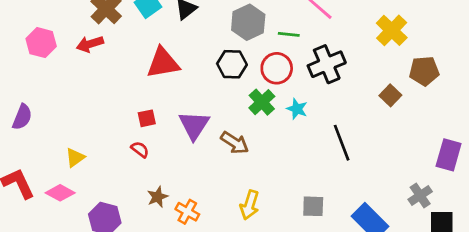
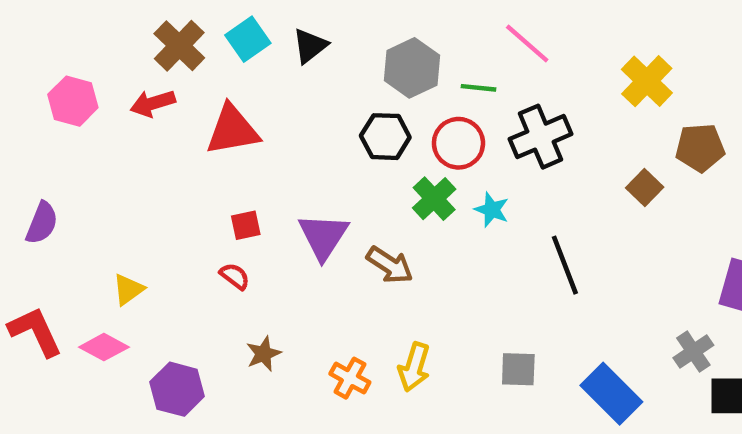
red triangle: (163, 63) -> (232, 130), moved
orange cross: (187, 212) -> (350, 378), moved

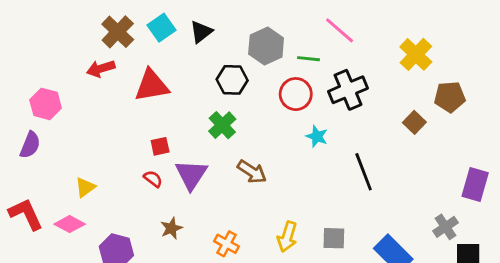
pink hexagon: (73, 101) -> (46, 104), moved
black hexagon: (385, 137) -> (232, 80), moved
green cross: (434, 199) -> (222, 125), moved
purple triangle: (323, 236) -> (191, 175), moved
yellow arrow: (414, 367) -> (287, 237), moved

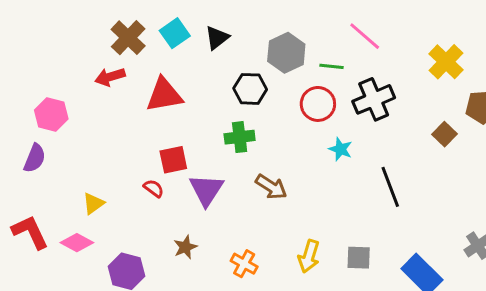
green cross: (222, 125) -> (240, 137), turned 36
red square: (160, 146) -> (173, 160), size x1.4
red semicircle: (153, 179) -> (154, 188), moved

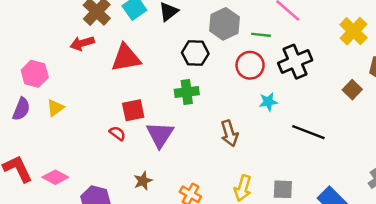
cyan star: (341, 149) -> (268, 102), turned -30
brown arrow: (271, 187) -> (229, 133), moved, turned 40
black line: (390, 187) -> (308, 132), turned -48
yellow triangle: (93, 203) -> (55, 108), moved

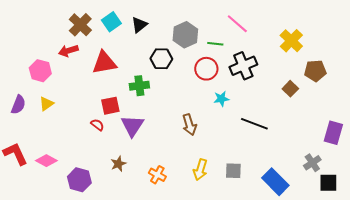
pink hexagon: (35, 74) -> (40, 71), moved
green cross: (187, 92) -> (139, 86), moved

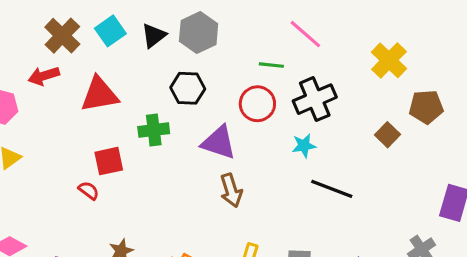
gray hexagon: (185, 35) -> (199, 33), moved
cyan star: (221, 99) -> (304, 146), moved
purple triangle: (132, 126) -> (219, 142), moved, turned -45

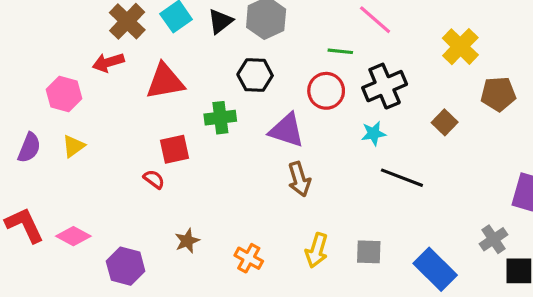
brown square: (387, 135) -> (445, 122), moved

